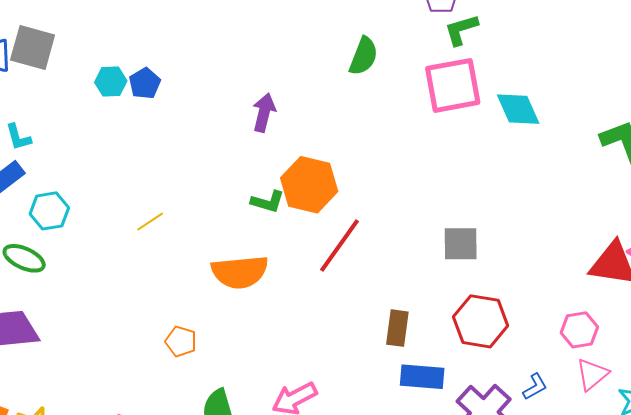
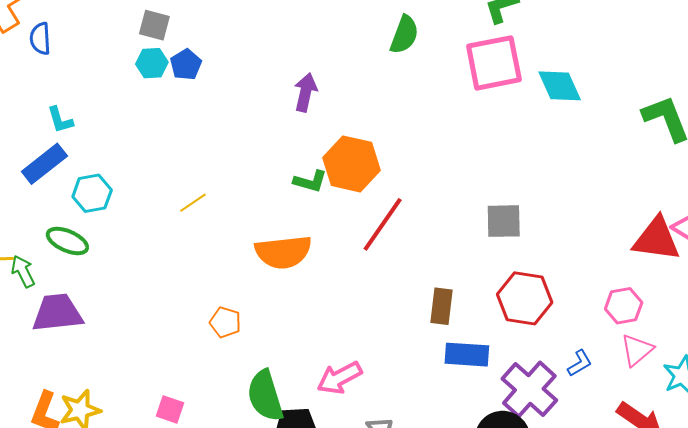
gray square: (33, 47) -> (154, 25), moved, size x0.7

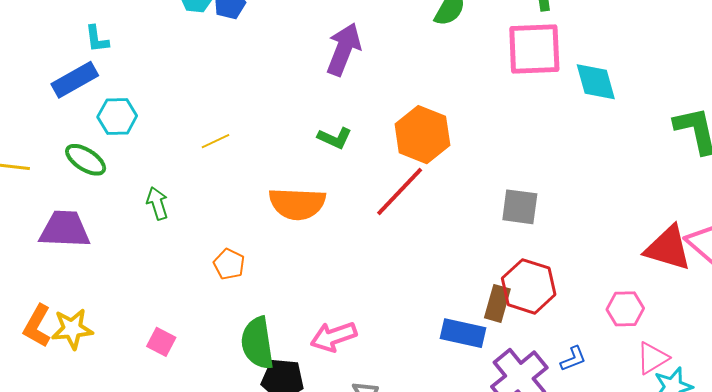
purple arrow: (305, 92) -> (344, 49), size x1.4
orange hexagon: (351, 164) -> (422, 135), moved
green arrow: (23, 271) -> (157, 203), moved
brown rectangle: (442, 306) -> (497, 303), moved
pink triangle: (637, 350) -> (652, 358), moved

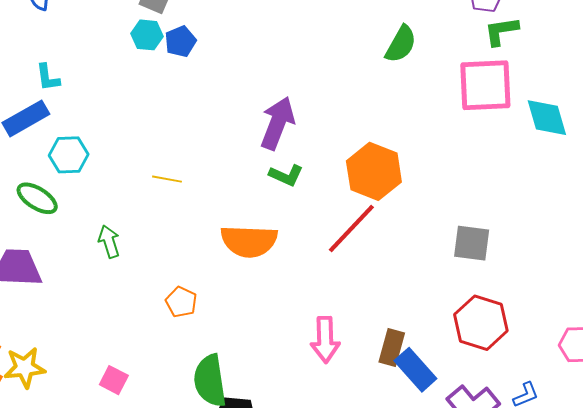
purple arrow: (344, 49) -> (277, 123), moved
yellow line: (215, 141) -> (167, 179), turned 36
brown rectangle: (497, 303) -> (392, 348), moved
blue rectangle: (463, 333) -> (415, 370), turned 36
pink arrow: (334, 337) -> (325, 340), moved, turned -72

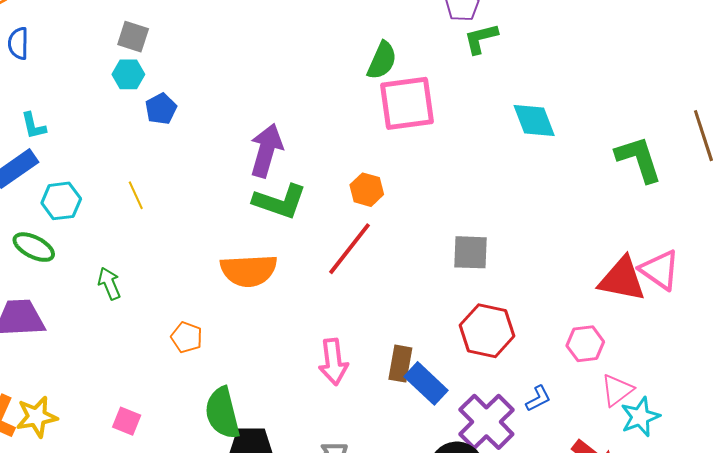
blue pentagon: (180, 41) -> (161, 109), moved
pink square: (485, 85) -> (407, 103), moved
orange hexagon: (374, 171) -> (367, 190), size x0.6
green L-shape: (286, 175) -> (280, 202), size x1.6
yellow line: (167, 179) -> (136, 195), moved, turned 60

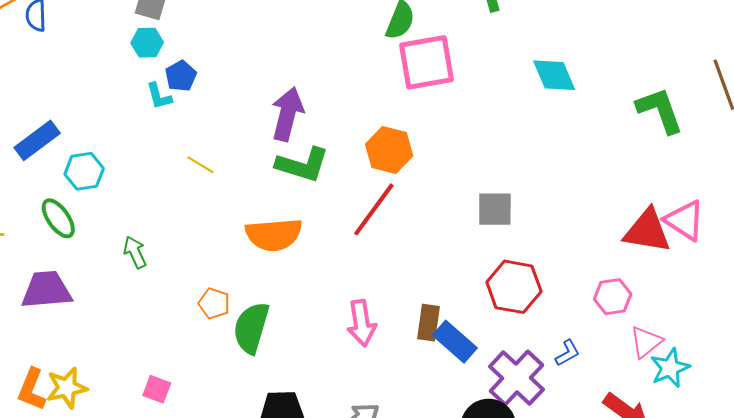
cyan L-shape: (33, 126) -> (159, 96), moved
orange hexagon: (367, 190) -> (389, 150), size x1.4
yellow line: (136, 195) -> (200, 165), moved, turned -32
green ellipse: (34, 247) -> (58, 218), turned 30
green semicircle: (222, 413) -> (251, 328), moved, turned 32

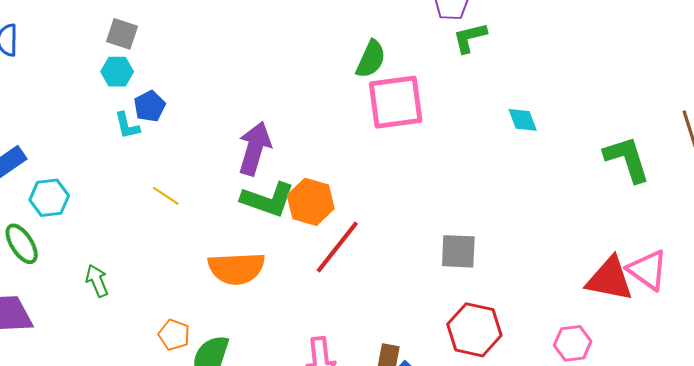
cyan diamond: (554, 75) -> (523, 120), size x0.7
orange hexagon: (389, 150) -> (311, 202), moved

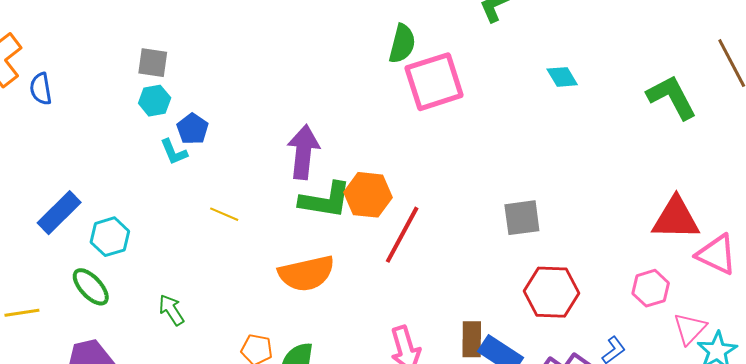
pink triangle: (647, 270) -> (717, 255), moved

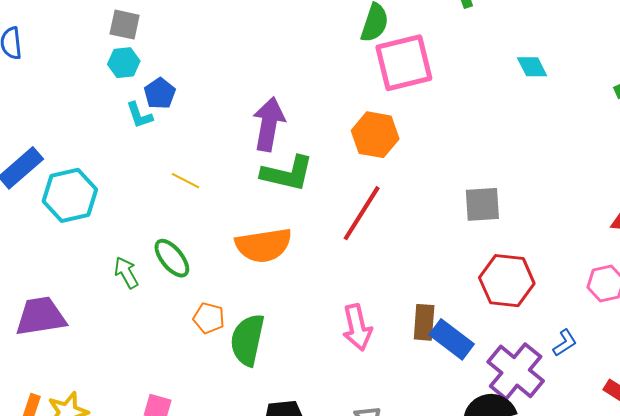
orange hexagon: (368, 195) -> (375, 135), moved
cyan hexagon: (110, 237) -> (70, 195), size x1.4
green ellipse: (91, 287) -> (172, 258), moved

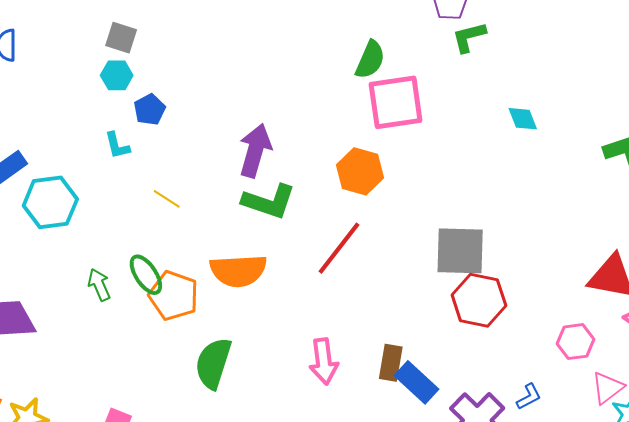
cyan L-shape: (139, 115) -> (117, 146), moved
gray square: (482, 204) -> (460, 251), size x1.4
red hexagon: (507, 281) -> (479, 300), moved
orange pentagon: (209, 318) -> (174, 296), moved, size x1.6

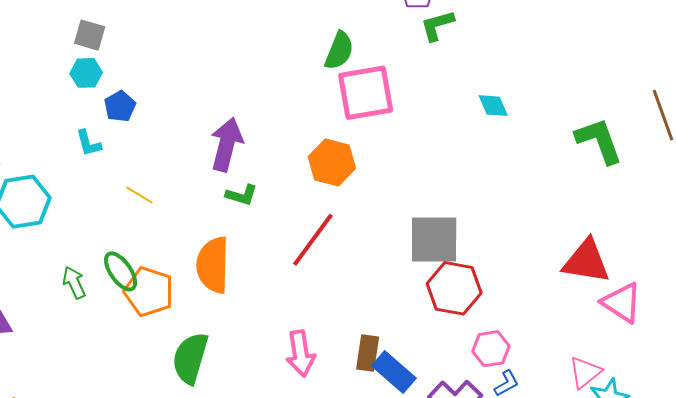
green L-shape: (269, 201) -> (242, 195), size x0.6
orange semicircle: (238, 271) -> (213, 265), turned 96
pink hexagon: (575, 342) -> (491, 349), moved

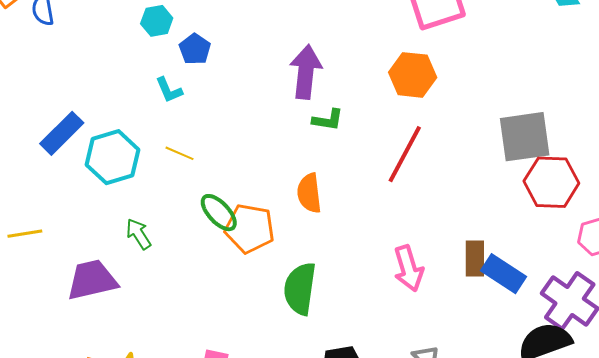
yellow line: (140, 195) -> (179, 153), moved
orange semicircle: (213, 265) -> (309, 193), size x0.7
green arrow: (74, 283) -> (139, 234), moved

